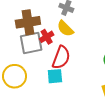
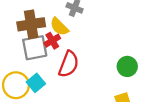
yellow semicircle: (65, 29) -> (59, 27), moved
cyan square: (55, 76) -> (36, 83), moved, turned -35

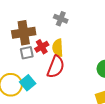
yellow semicircle: (59, 27) -> (58, 48), moved, turned 42
gray square: (35, 48) -> (27, 53), size x0.6

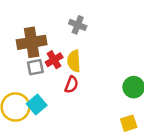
red semicircle: (56, 67) -> (71, 85), size x0.6

